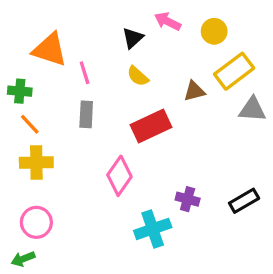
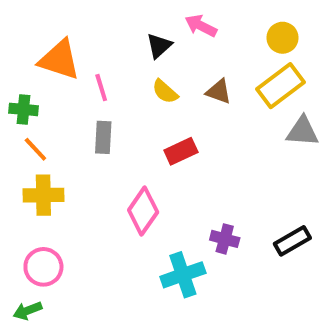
yellow circle: (214, 31) -> (282, 38), moved
brown triangle: (194, 91) -> (219, 92), moved, turned 35
red rectangle: (151, 126) -> (181, 151), size x0.7

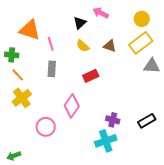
yellow cross: (43, 195) -> (22, 98), turned -36
pink circle: (43, 267) -> (46, 127), moved
cyan cross: (183, 275) -> (106, 141), moved

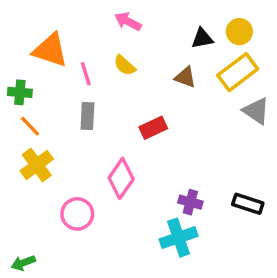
pink arrow: (101, 13) -> (128, 21), moved
black triangle: (80, 23) -> (202, 38), moved, turned 32
yellow semicircle: (83, 46) -> (125, 65), moved
gray triangle: (152, 66) -> (256, 111), turned 30
black rectangle: (147, 121) -> (248, 204), turned 48

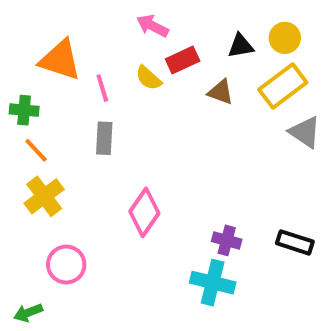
red rectangle: (153, 128) -> (183, 60), moved
pink circle: (77, 214) -> (66, 265), moved
cyan cross: (179, 238) -> (213, 283), turned 33

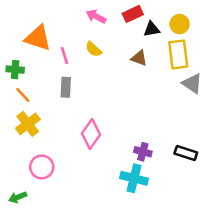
red rectangle: (183, 60) -> (133, 14), moved
yellow rectangle: (283, 86) -> (178, 54), turned -60

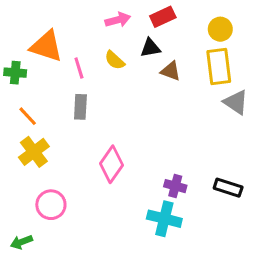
pink arrow: (96, 16) -> (118, 20), turned 138
black triangle: (152, 29) -> (150, 48), moved
green cross: (15, 70) -> (15, 73), moved

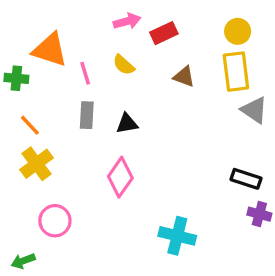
red rectangle: (163, 17) -> (164, 33), moved
black triangle: (150, 48) -> (127, 124), moved
purple cross: (175, 186) -> (259, 214), moved
black rectangle: (228, 188) -> (246, 179), moved

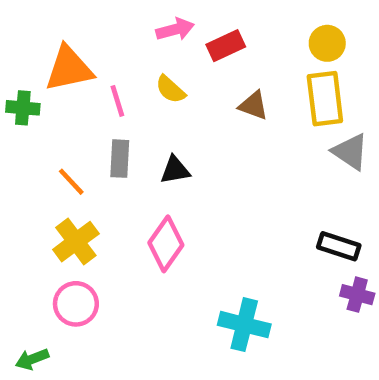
orange triangle: (50, 50) -> (69, 69), turned -30
orange line: (30, 125) -> (71, 182), moved
yellow cross: (36, 164) -> (76, 242), moved

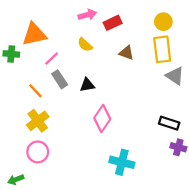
pink line: (117, 101) -> (52, 59), moved, turned 63
gray rectangle: (120, 159) -> (60, 79), turned -36
pink diamond: (166, 244) -> (102, 118), moved

